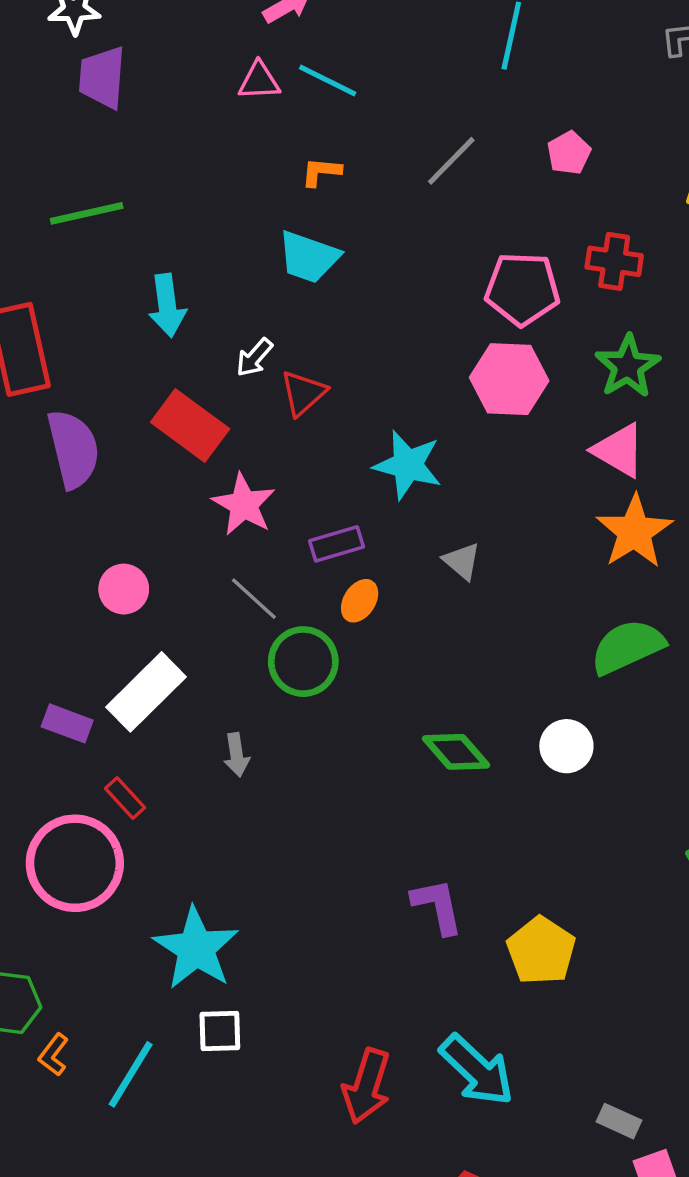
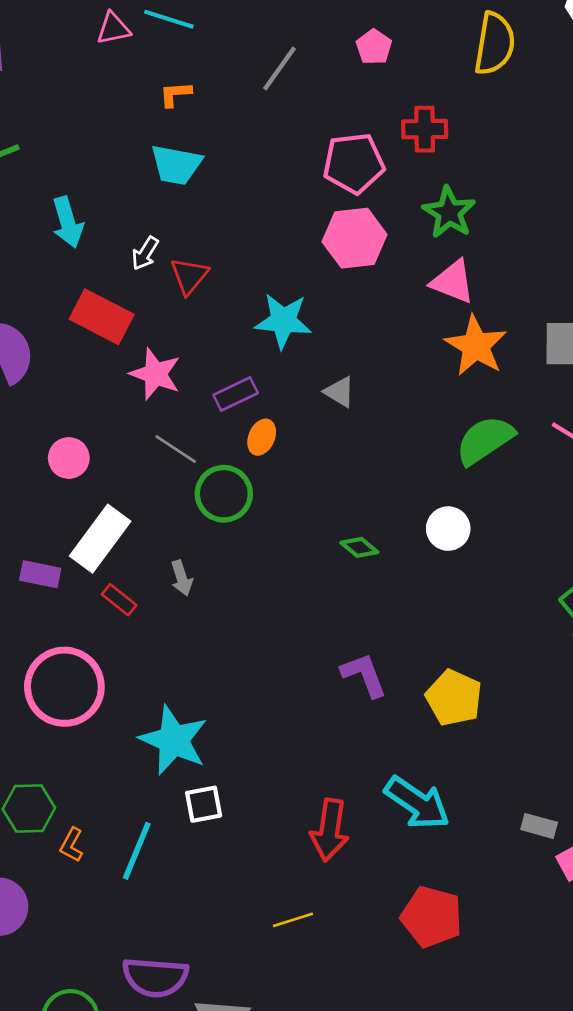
green diamond: (456, 752) -> (359, 547), size x0.7
red rectangle: (125, 798) -> (119, 600), moved

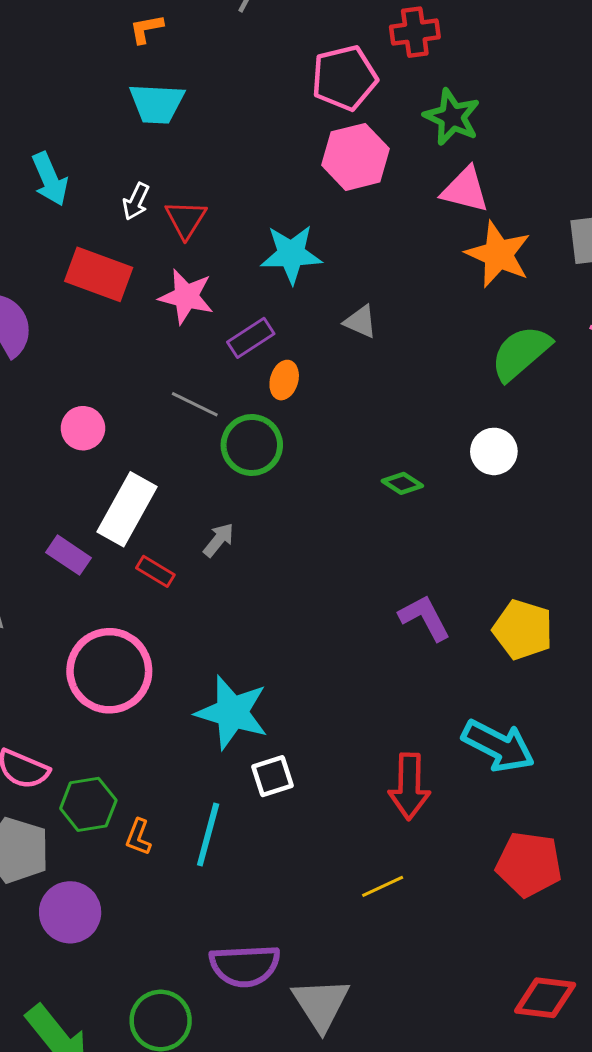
pink star: (155, 374) -> (186, 297), moved
purple rectangle: (40, 574) -> (69, 555), turned 30
gray arrow: (182, 578) -> (219, 540), turned -116

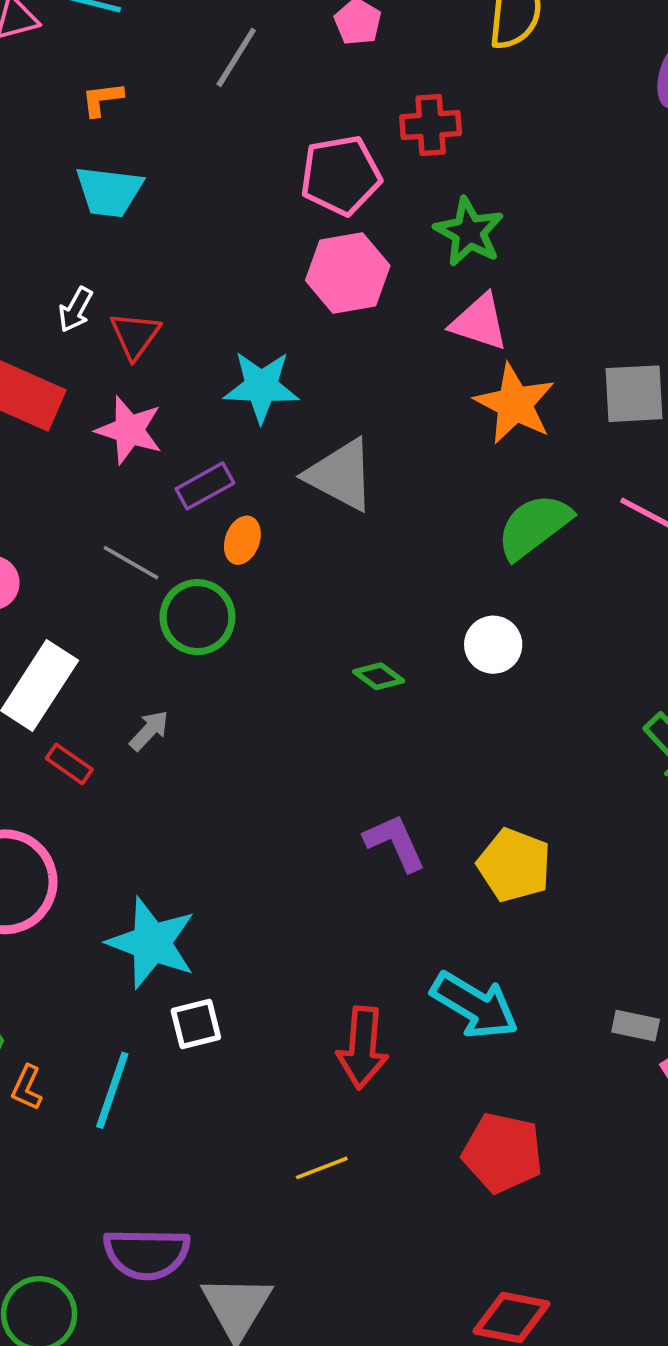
gray triangle: (360, 322) -> (341, 475), size x1.8

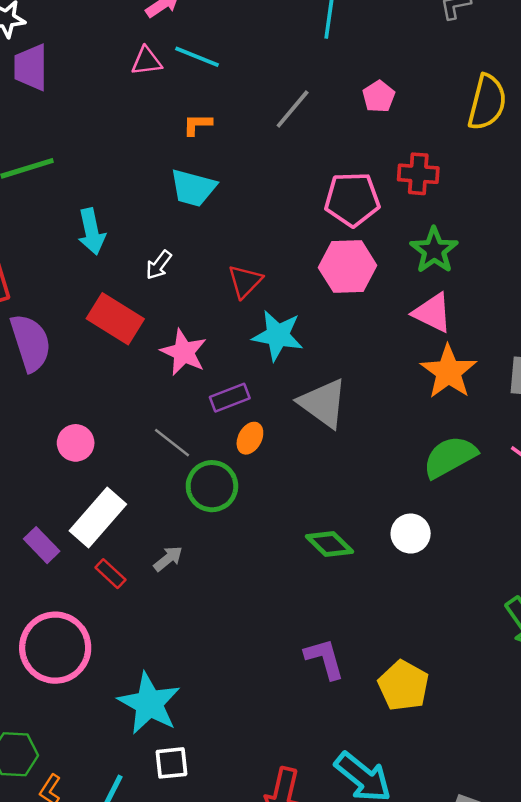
red triangle: (135, 335) -> (245, 281), moved
green diamond: (379, 676) -> (330, 544), size x1.4

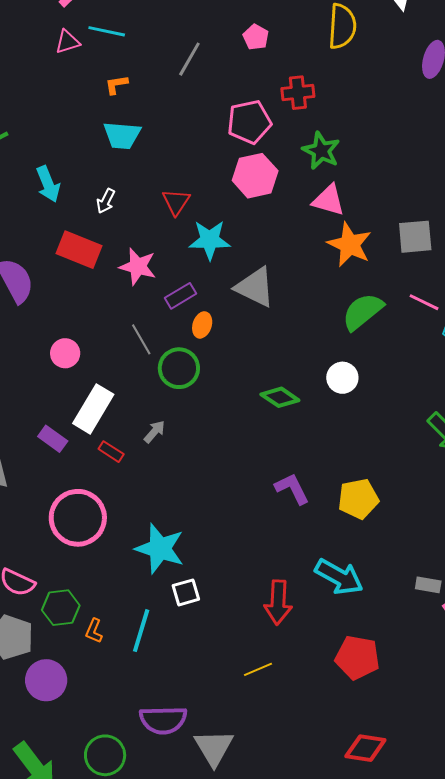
gray line: (172, 443) -> (141, 339), turned 32
yellow pentagon: (404, 686) -> (358, 499), turned -30

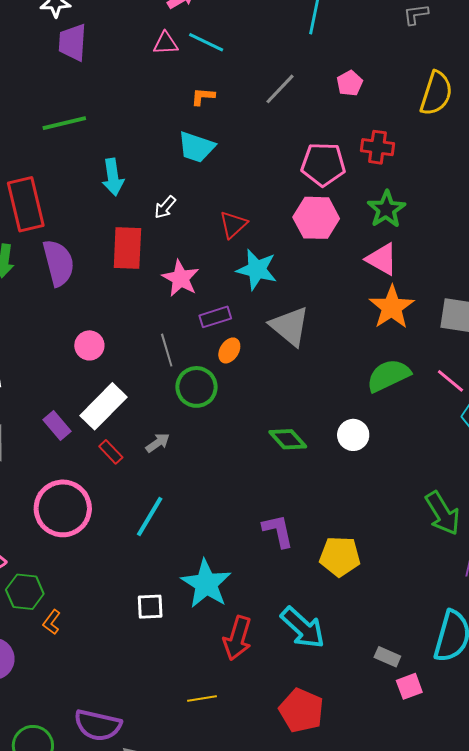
red rectangle: (79, 250) -> (127, 248), turned 57
cyan star: (160, 549) -> (206, 584), moved
cyan line: (141, 631) -> (150, 516), moved

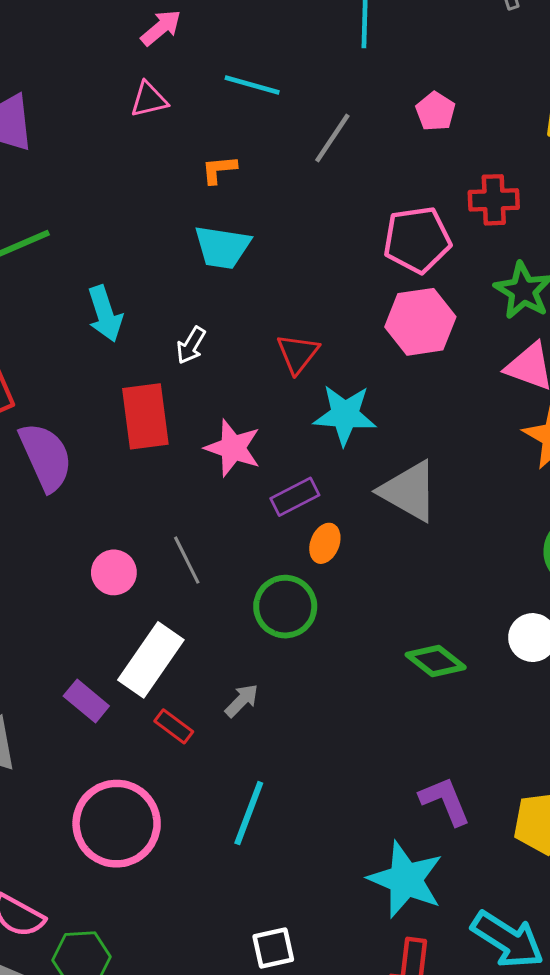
cyan line: (206, 42) -> (252, 85), moved
gray line: (167, 350) -> (187, 560), moved
cyan star: (206, 584) -> (406, 880), moved

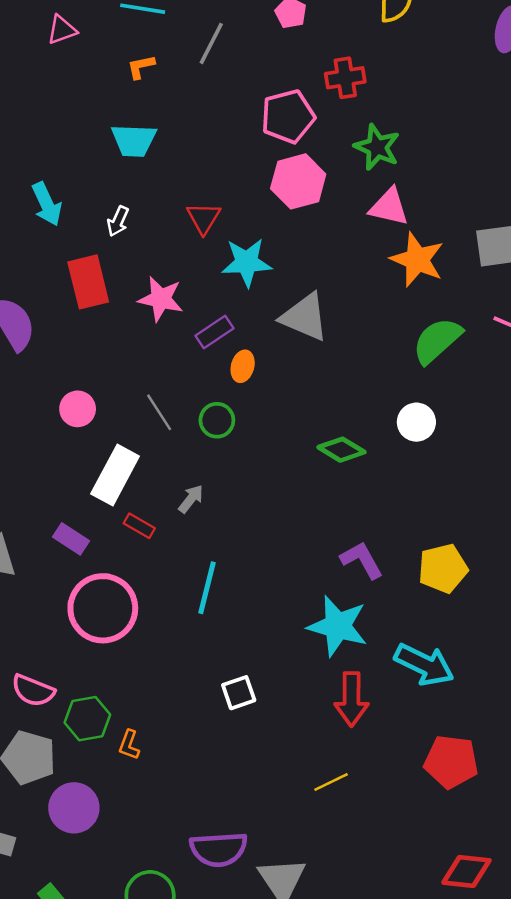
orange L-shape: (219, 170) -> (141, 67), moved
gray line: (187, 560) -> (159, 412), moved
green circle: (285, 607) -> (217, 420), size x0.7
purple rectangle: (86, 701) -> (71, 539), moved

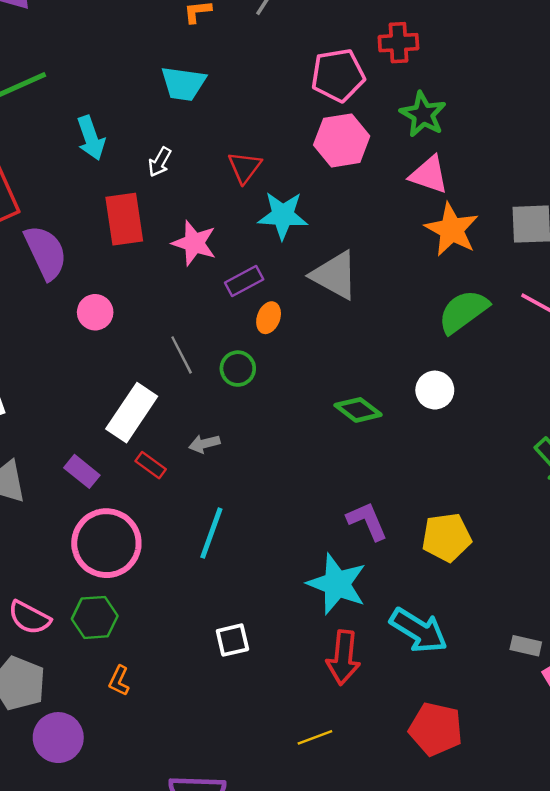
pink circle: (78, 409) -> (95, 312), moved
gray arrow: (191, 499) -> (204, 444), turned -148
green hexagon: (87, 719) -> (95, 617), moved

